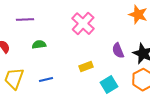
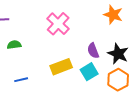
yellow rectangle: (86, 67) -> (61, 67), size x1.5
cyan square: (109, 85) -> (89, 72), moved

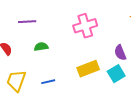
pink cross: (58, 24) -> (85, 26), turned 30

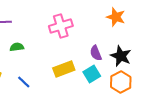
blue line: (48, 82) -> (24, 82), turned 56

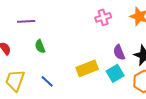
pink cross: (61, 26) -> (103, 17), moved, size x0.7
green semicircle: (17, 47) -> (40, 46), turned -104

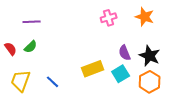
green semicircle: (40, 46) -> (31, 47), moved, turned -112

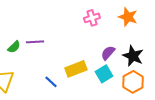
purple line: (32, 22) -> (35, 42), moved
purple semicircle: (125, 53) -> (108, 53), turned 63
blue line: (53, 82) -> (51, 82), moved

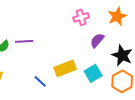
orange star: (128, 17) -> (117, 16), turned 30
purple semicircle: (108, 53) -> (97, 40), moved

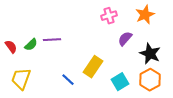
yellow rectangle: (65, 68) -> (93, 67), turned -35
cyan square: (93, 73) -> (120, 82), moved

